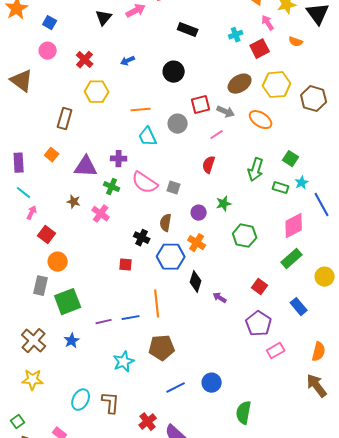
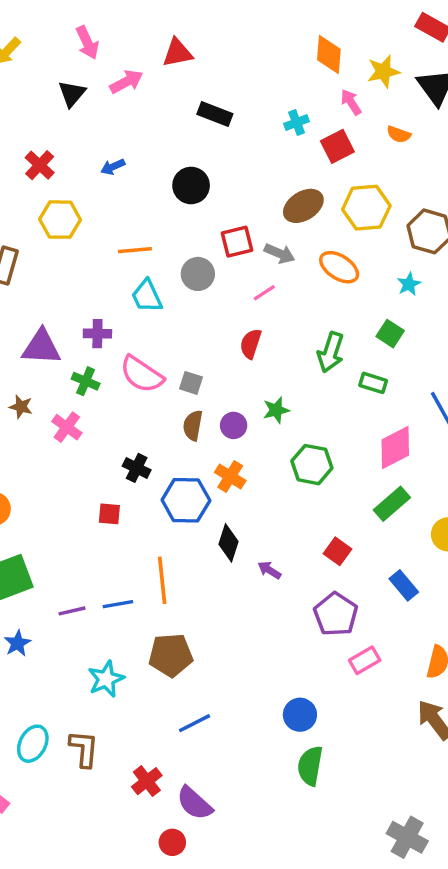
cyan star: (302, 183) -> (409, 284), moved
brown semicircle: (166, 223) -> (193, 425), moved
blue circle: (212, 383) -> (300, 715), moved

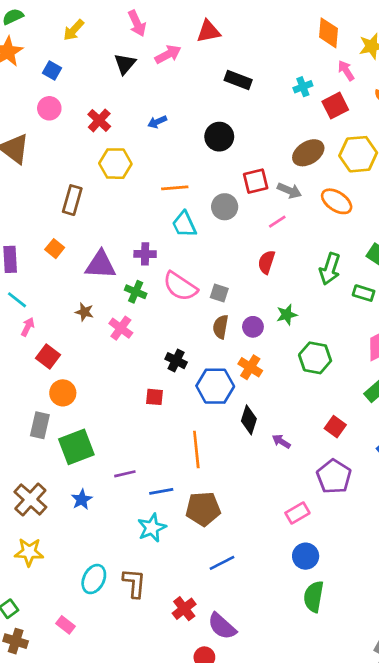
blue line: (118, 604) -> (161, 491), moved
pink rectangle: (365, 660) -> (297, 513), moved

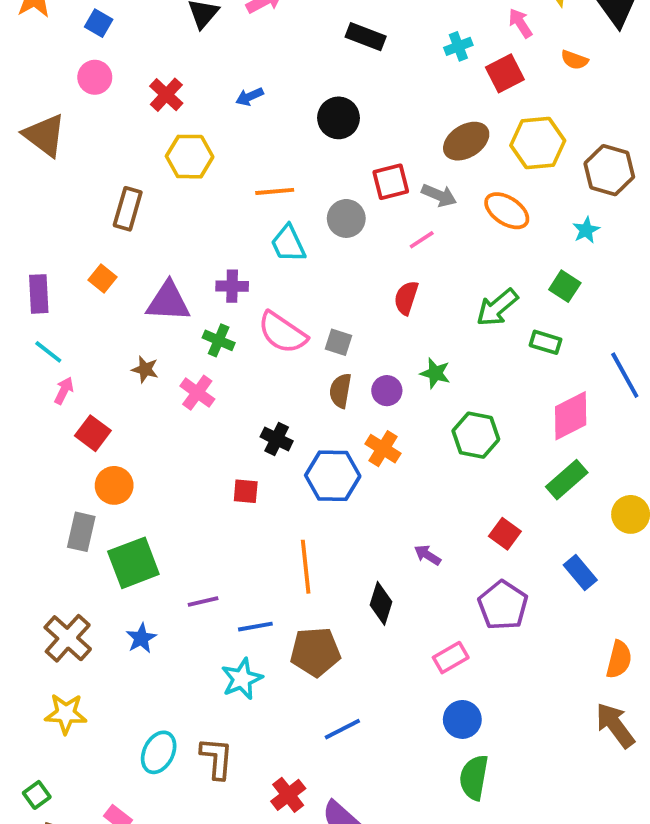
green arrow: (330, 269) -> (497, 307), turned 32
green star: (287, 315) -> (435, 373), turned 30
black diamond: (249, 420) -> (381, 603), moved

